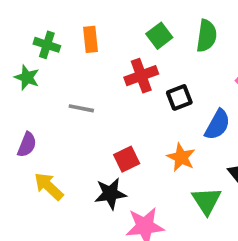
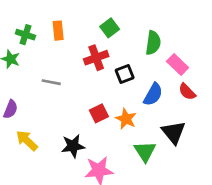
green semicircle: (207, 36) -> (153, 43), moved
red square: (127, 159) -> (99, 113), moved

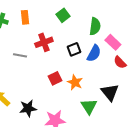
red cross: (96, 58) -> (44, 42), moved
blue semicircle: (153, 94) -> (94, 53), moved
black star: (73, 146) -> (28, 108), moved

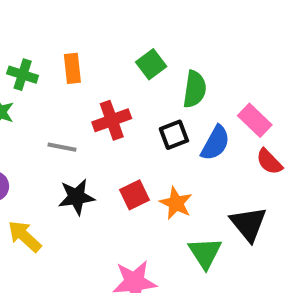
green semicircle: (95, 26) -> (195, 89), moved
black star: (28, 108) -> (76, 197), moved

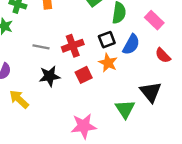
red cross: (112, 120) -> (73, 46), moved
pink rectangle: (255, 120) -> (154, 20), moved
orange star: (176, 203) -> (108, 63), moved

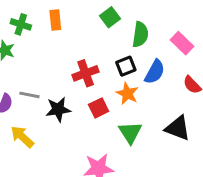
gray line: (41, 47) -> (29, 95), moved
black triangle: (151, 92) -> (178, 128), turned -30
green triangle: (125, 109) -> (130, 132), moved

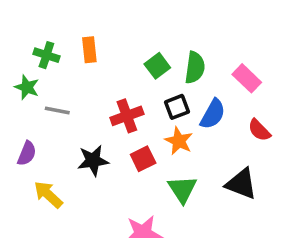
green square: (110, 17) -> (157, 66), moved
gray line: (29, 95) -> (57, 110), moved

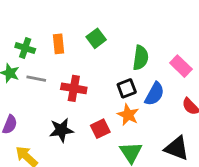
green square: (157, 66) -> (96, 38), moved
gray line: (57, 110) -> (36, 79), moved
red cross: (127, 116) -> (74, 88), moved, turned 30

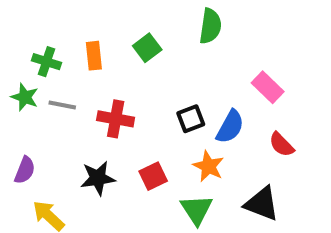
green semicircle: (141, 58) -> (210, 26), moved
orange star: (128, 115) -> (208, 166), moved

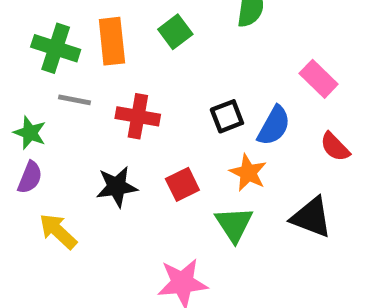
orange rectangle: (94, 56) -> (112, 41), size x1.4
green cross: (46, 62) -> (56, 48), size x1.4
green star: (25, 97) -> (30, 133), moved

